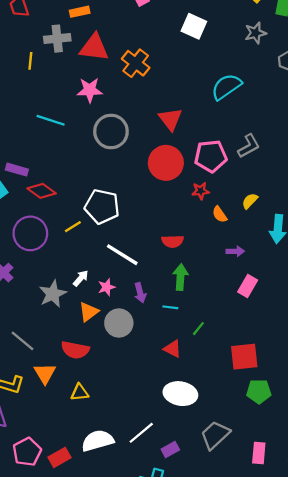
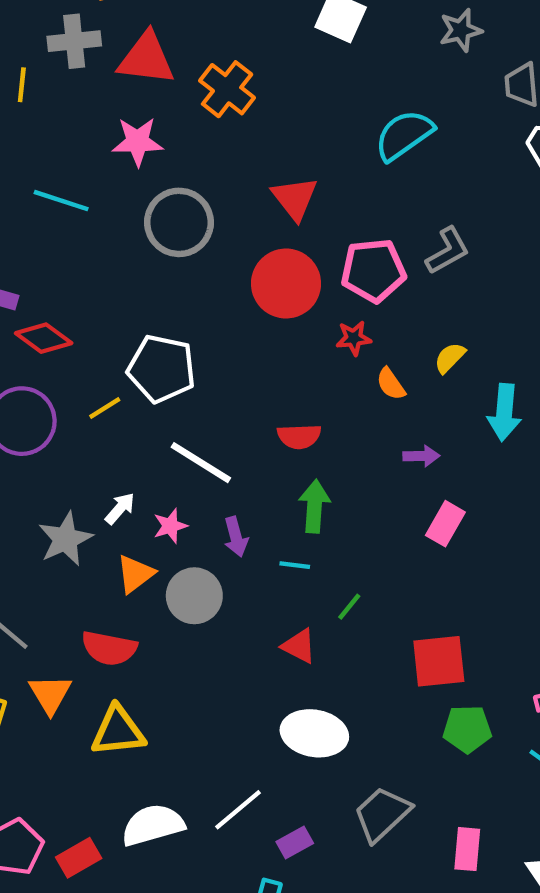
yellow triangle: (80, 392) -> (118, 731), size x1.5

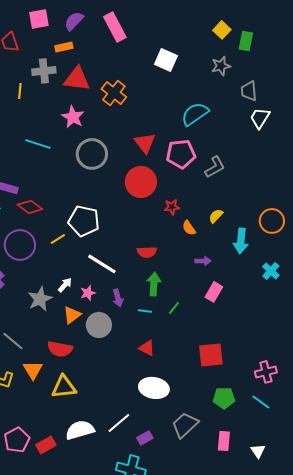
pink star: (138, 142) -> (73, 117), turned 30
pink pentagon: (373, 270) -> (181, 154), moved
green line: (349, 607) -> (174, 308), moved
green pentagon: (467, 729) -> (224, 398), moved

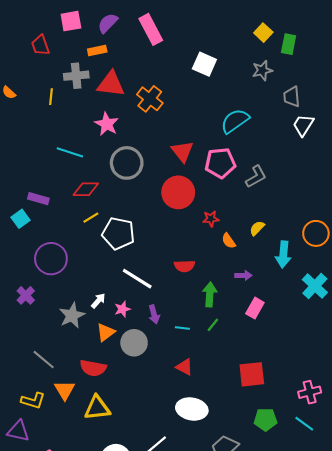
red diamond: (30, 207) -> (86, 189), moved, turned -35
yellow line: (58, 239) -> (91, 218), moved
cyan cross: (271, 271) -> (315, 286), size x1.4
green arrow: (154, 284) -> (210, 294), moved

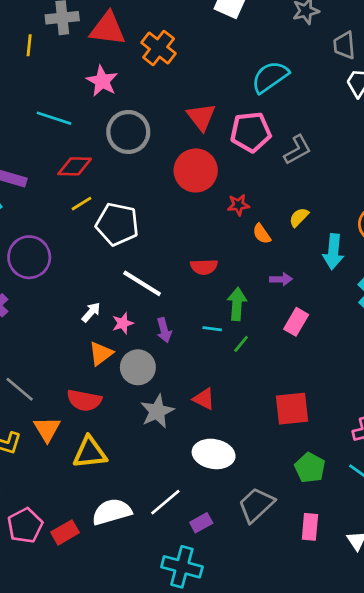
gray star: (72, 315) -> (157, 411), moved
cyan line: (182, 328) -> (212, 329), moved
green pentagon: (265, 420) -> (310, 468), turned 30

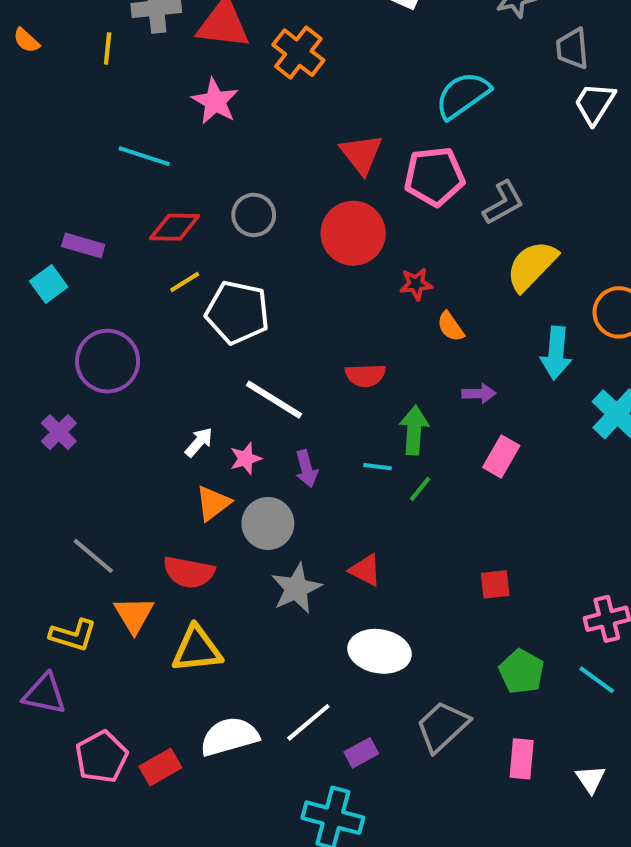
gray circle: (128, 132) -> (254, 215), moved, size x0.7
yellow semicircle: (299, 217) -> (532, 266), moved, size x1.8
red square: (292, 409) -> (495, 584), size x0.6

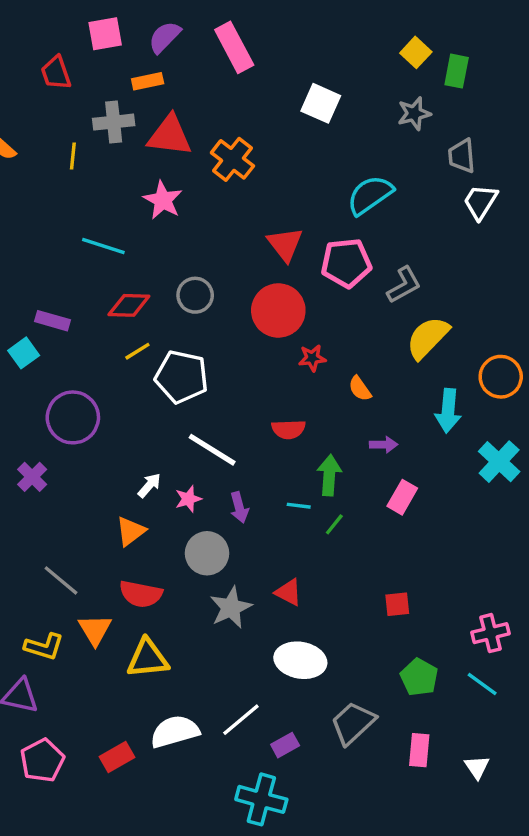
red star: (416, 284) -> (312, 358), moved
orange triangle: (213, 503) -> (131, 531), moved
pink pentagon: (101, 757) -> (42, 760), moved

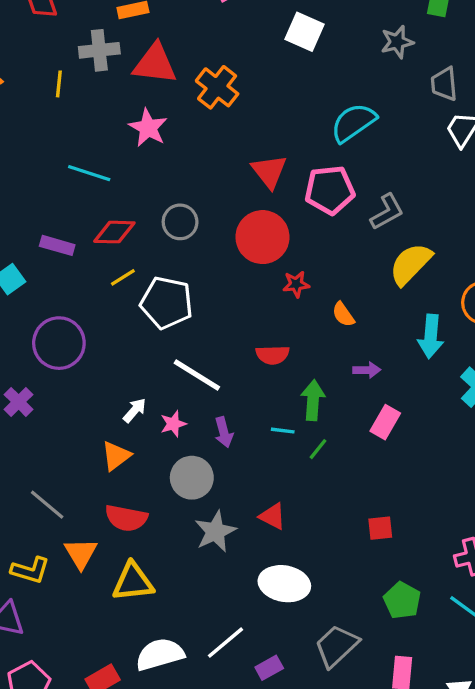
purple rectangle: (52, 321) -> (57, 245), moved

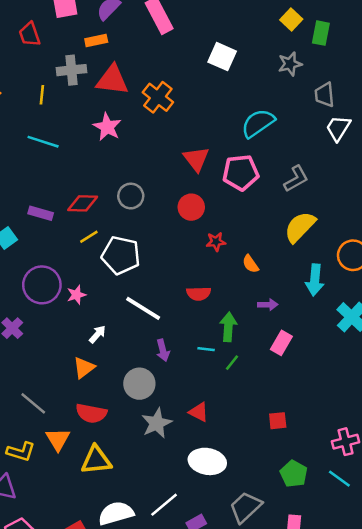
cyan line: (89, 173) -> (43, 142), moved
gray L-shape: (387, 212) -> (296, 179), moved
red circle: (262, 237) -> (191, 207), size x0.7
pink star: (173, 424) -> (76, 295), moved

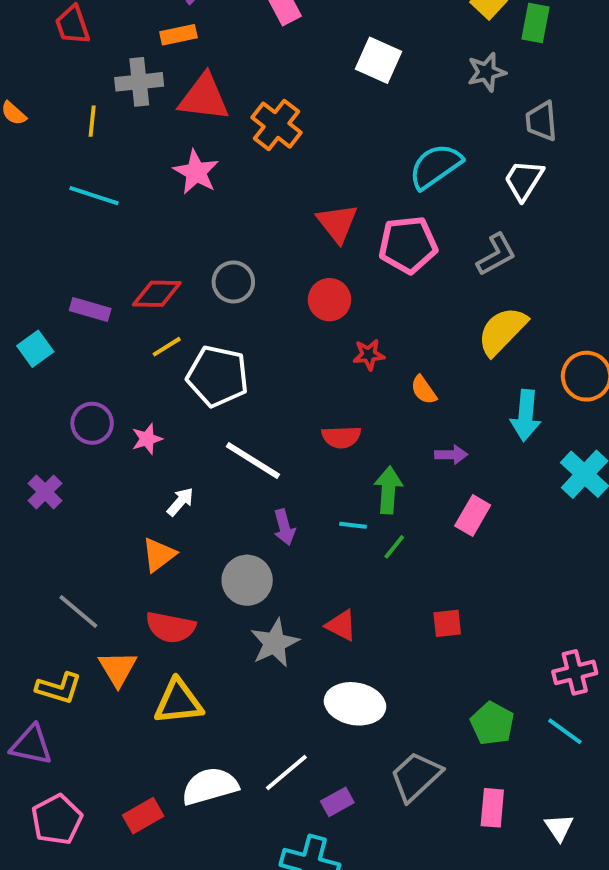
white trapezoid: (338, 128) -> (524, 180), moved
purple circle: (42, 285) -> (92, 423), size x0.7
red square: (278, 421) -> (447, 623), moved

